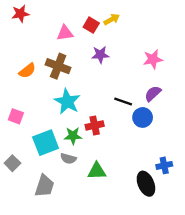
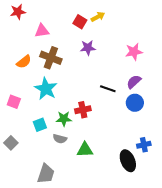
pink triangle: (65, 33) -> (42, 31), moved
cyan star: (67, 102) -> (46, 89), moved
blue circle: (143, 117) -> (135, 103), moved
cyan square: (46, 143) -> (40, 125), size x0.6
gray trapezoid: (44, 186) -> (46, 174), moved

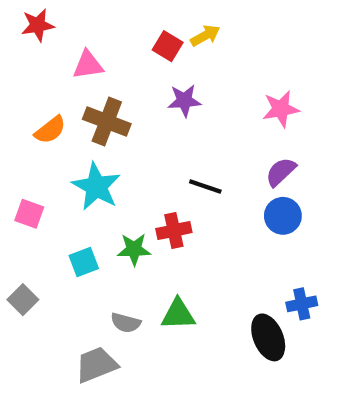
black line: (108, 89) -> (205, 186), moved
gray semicircle: (60, 139) -> (126, 323), moved
gray trapezoid: (46, 174) -> (96, 365), turned -130

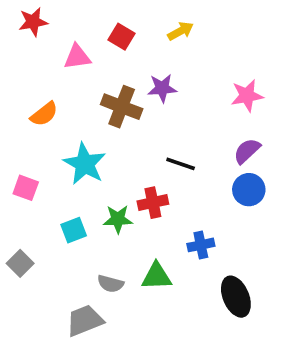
red square: (168, 46) -> (122, 37), moved
brown cross: (107, 122) -> (122, 107), moved
blue cross: (302, 304) -> (201, 245), moved

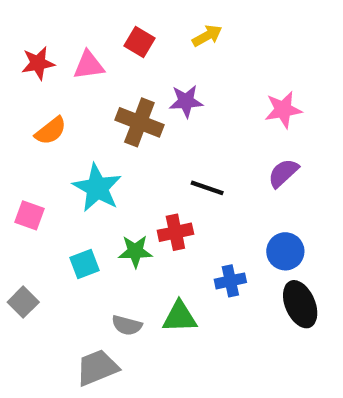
red star: (33, 22) -> (38, 63), moved
blue circle: (249, 190) -> (285, 251), moved
black ellipse: (236, 297) -> (300, 304), moved

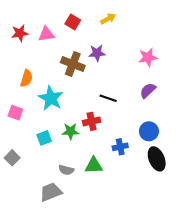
orange semicircle: (51, 131) -> (26, 78), moved, turned -35

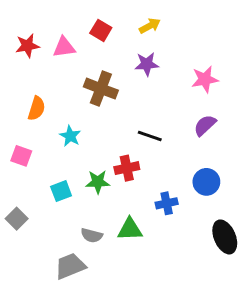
purple star: (97, 53) -> (147, 64), moved
cyan star: (51, 98) -> (70, 136), size x0.6
black ellipse: (157, 159) -> (225, 237), moved

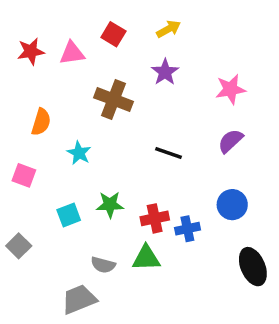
purple star: (147, 64) -> (165, 72), turned -30
red cross: (127, 168) -> (155, 218), moved

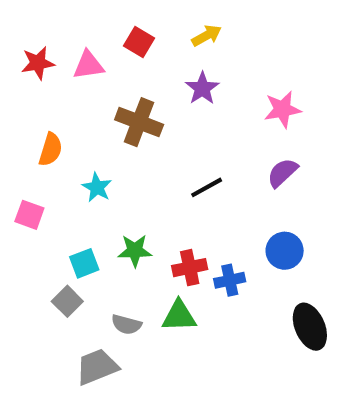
black line: (169, 153) -> (207, 187), turned -48
gray square: (19, 246) -> (67, 301), moved

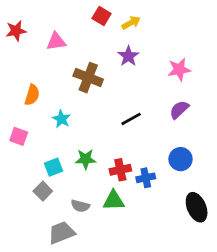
red square: (139, 42) -> (102, 16), moved
red star: (38, 63) -> (16, 31), moved

